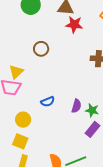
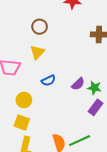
yellow triangle: (16, 72) -> (37, 52), moved
purple semicircle: (76, 106) -> (78, 84), turned 32

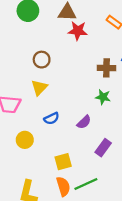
green star: (94, 88) -> (103, 97), moved
yellow square: (22, 123) -> (63, 162), moved, turned -35

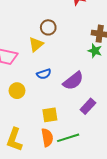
brown circle: (42, 60) -> (48, 27), moved
green star: (103, 97) -> (95, 51), moved
purple semicircle: (84, 122) -> (73, 81), size x1.5

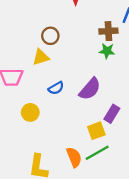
yellow triangle: (36, 44) -> (41, 57), turned 35
yellow square: (50, 115) -> (96, 131), moved

